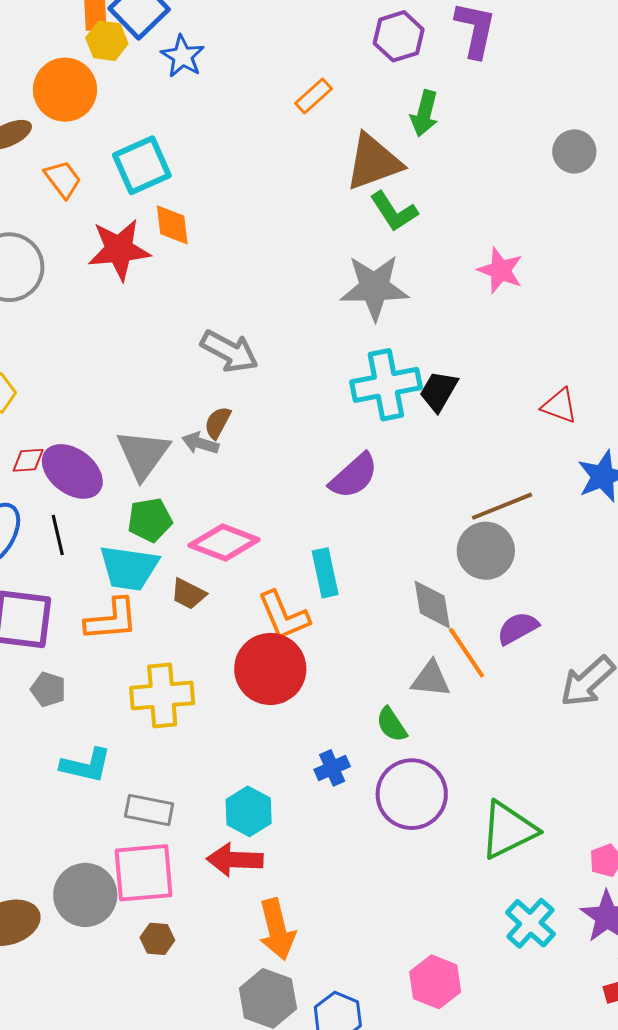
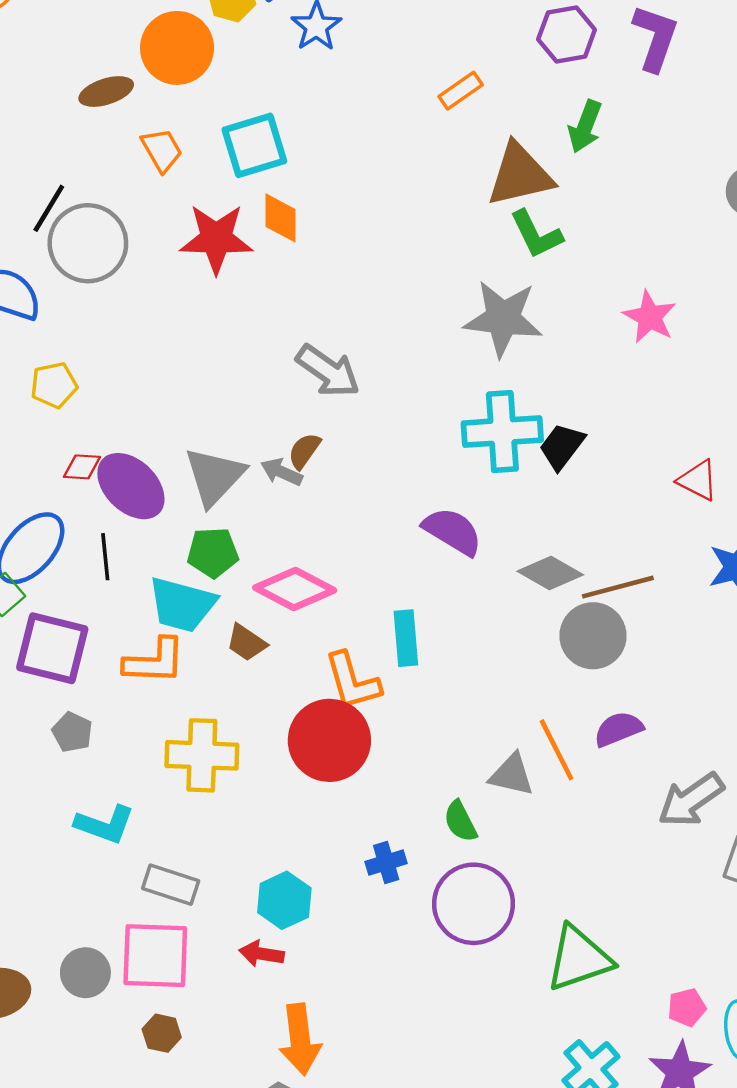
purple semicircle: (354, 476) -> (453, 531), turned -114
gray diamond: (432, 605) -> (550, 573), moved, turned -58
red arrow: (235, 860) -> (262, 954), size x0.7
gray circle: (85, 895) -> (85, 973), size x0.7

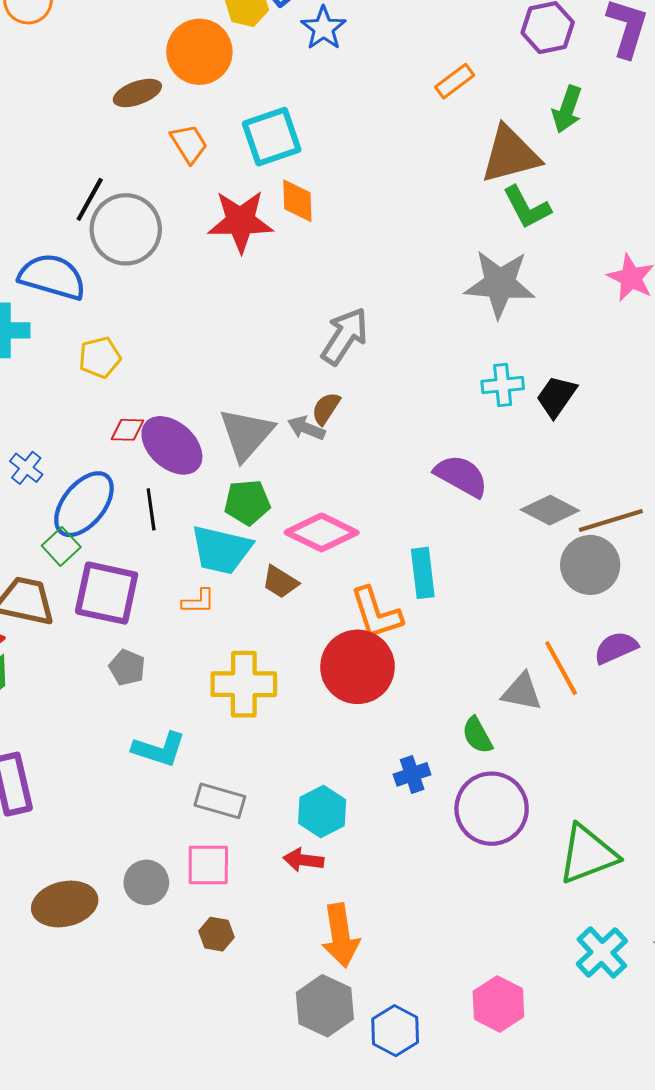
gray arrow: (328, 371) -> (345, 336), turned -90
cyan cross: (502, 432) -> (503, 385), size x0.6
orange L-shape: (155, 661) -> (198, 601), size x0.6
pink square: (155, 956) -> (208, 865), size x0.7

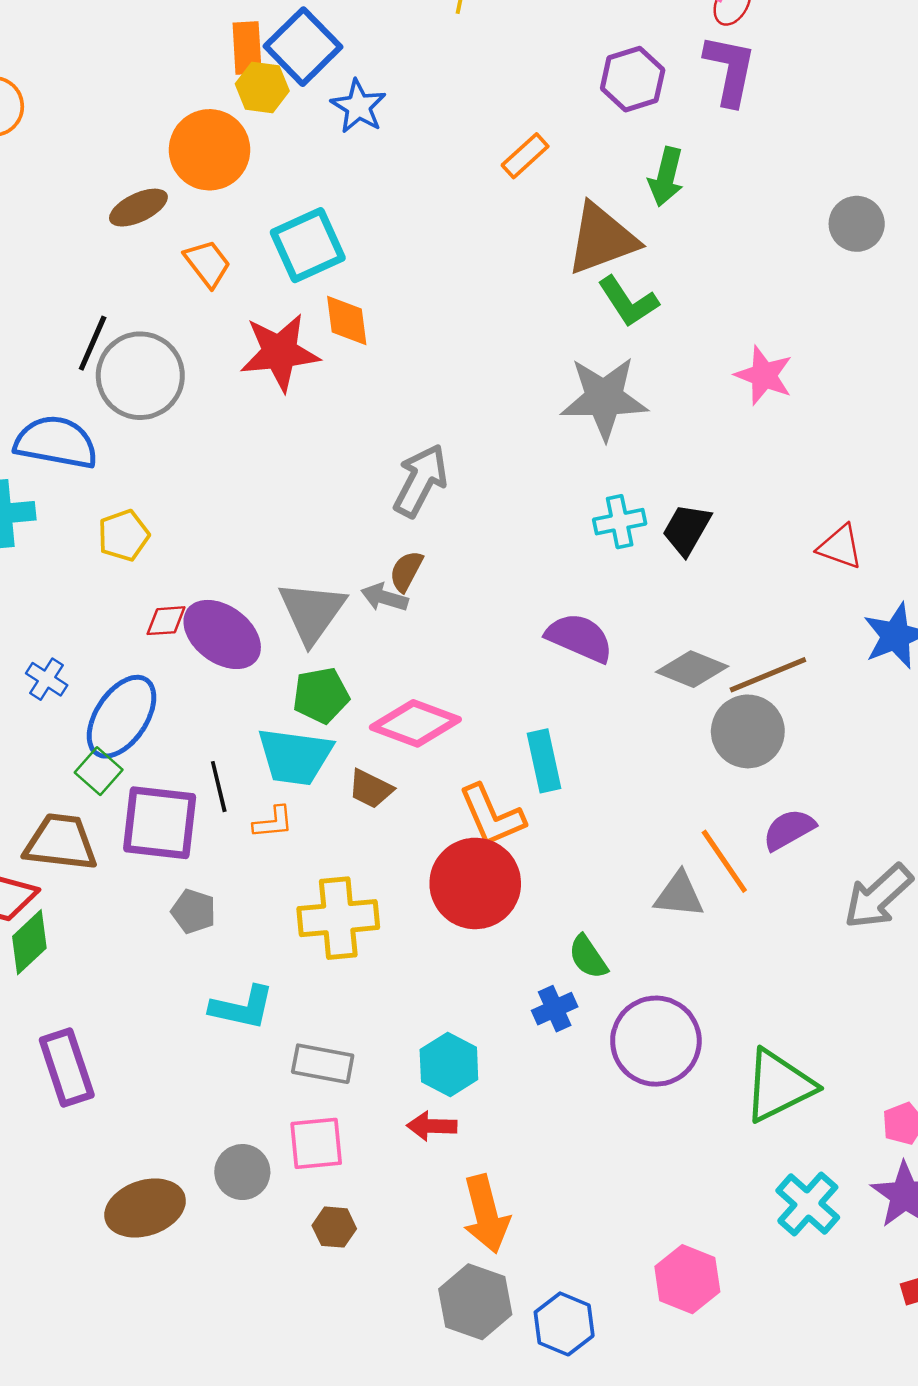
black line: (151, 509) -> (219, 787), moved
green semicircle: (477, 735) -> (588, 957), moved

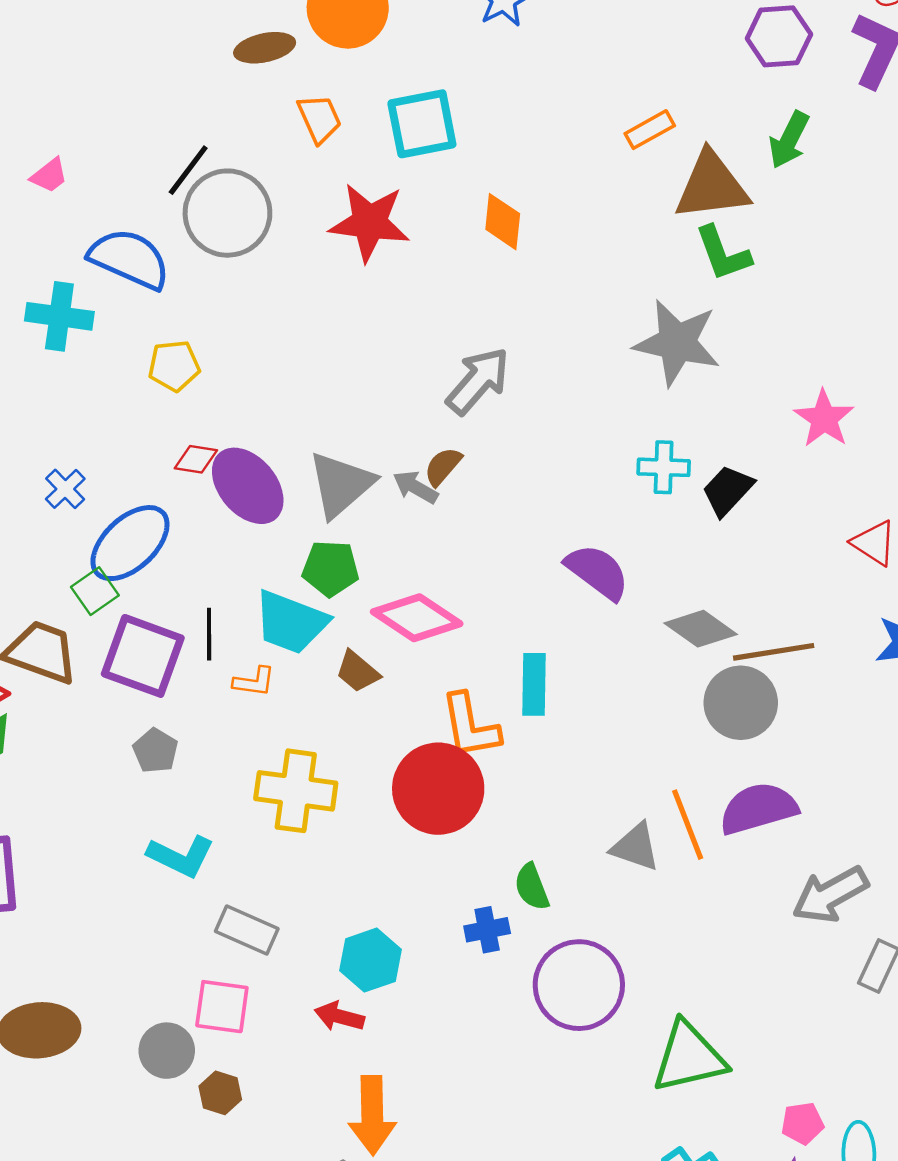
orange rectangle: (525, 156) -> (650, 130), moved
orange diamond: (347, 320) -> (503, 222), moved
pink star: (764, 375) -> (824, 419), moved
purple semicircle: (789, 830) -> (758, 809), size x1.4
gray circle: (242, 1172) -> (167, 1051), moved

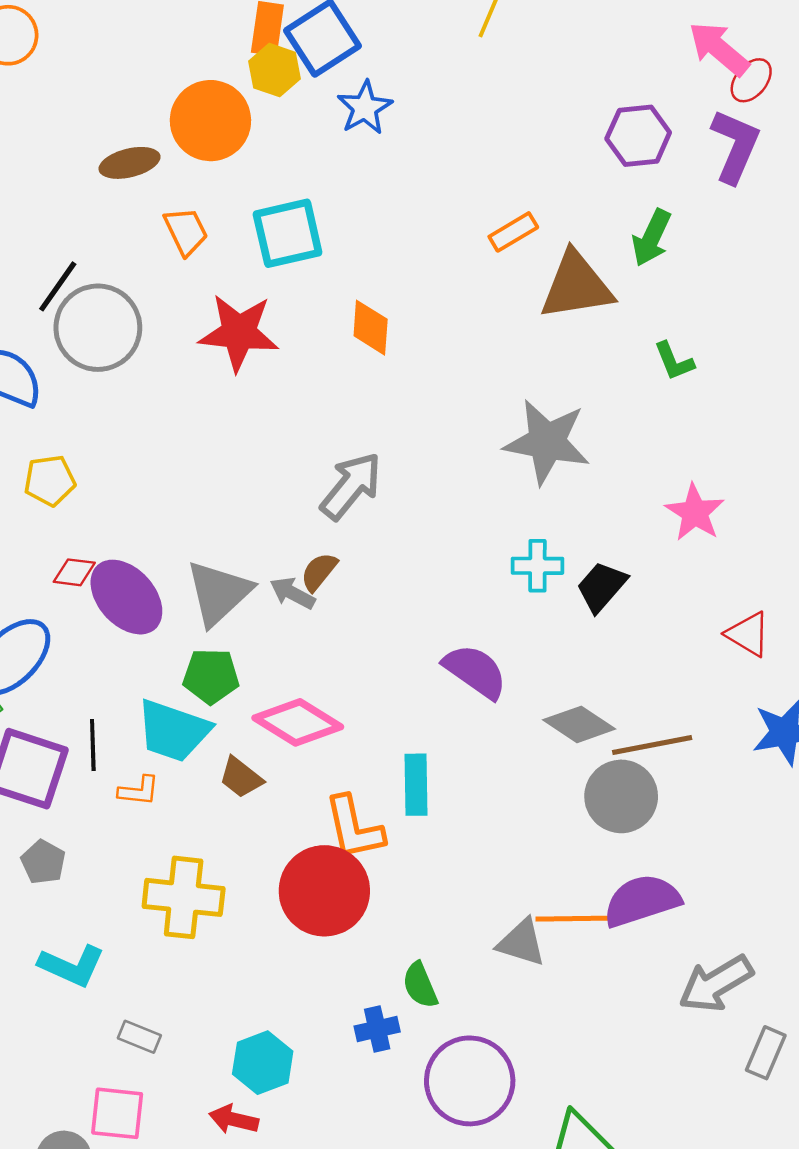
green L-shape: (723, 253) -> (674, 361), moved, size x0.7
orange line: (688, 825) -> (572, 919), turned -68
gray rectangle: (247, 930) -> (139, 1037), size x0.7

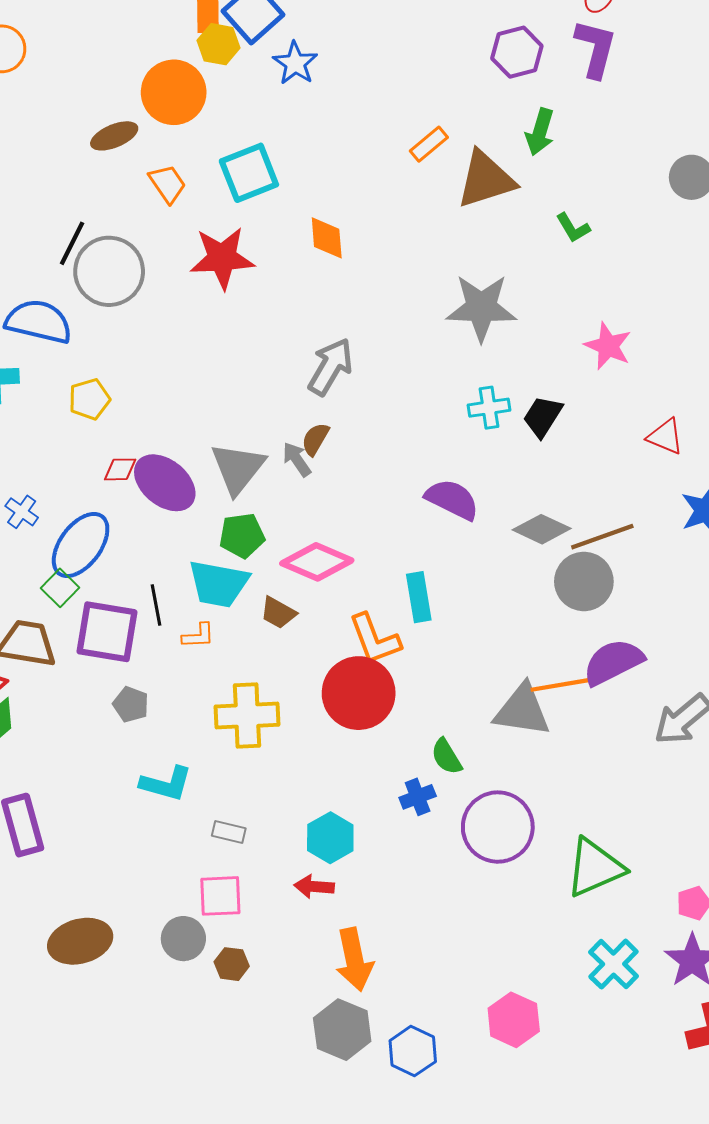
gray arrow: (292, 593) -> (297, 459), turned 36
gray triangle: (521, 942) -> (522, 710), size x1.4

